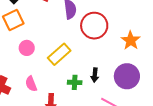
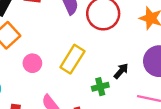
black arrow: (95, 75) -> (121, 71), turned -128

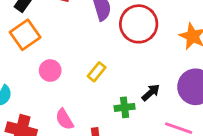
yellow rectangle: (72, 59) -> (97, 72), size x0.6

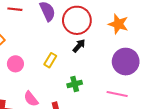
black arrow: (151, 92) -> (79, 46), moved

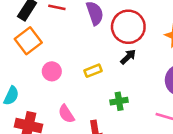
yellow rectangle: (50, 60) -> (93, 71), turned 32

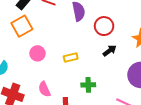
red circle: (128, 27) -> (104, 26), size x0.7
black arrow: (128, 57) -> (110, 51), moved

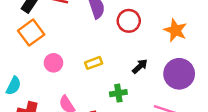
black arrow: (110, 51) -> (140, 66), moved

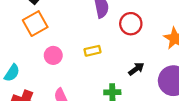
yellow rectangle: (94, 63) -> (92, 51), moved

